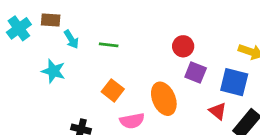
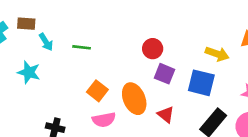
orange square: (113, 90) -> (97, 91), moved
red triangle: (218, 111) -> (166, 114), moved

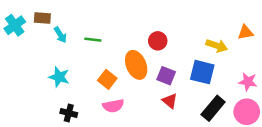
cyan star: (29, 72) -> (59, 77), moved
purple square: (164, 74) -> (166, 76), moved
orange ellipse: (134, 99) -> (136, 65), moved

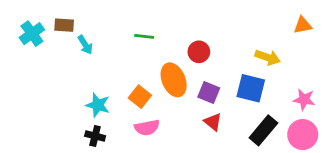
orange triangle: (246, 32) -> (303, 25), moved
green line: (93, 40) -> (144, 36), moved
cyan star: (59, 77) -> (98, 105), moved

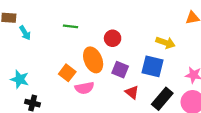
cyan star: (98, 105) -> (20, 79), moved
red triangle: (213, 122) -> (132, 92), moved
pink semicircle: (147, 128) -> (84, 88), moved

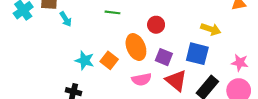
cyan star: (20, 79) -> (85, 60), moved
pink semicircle: (84, 88) -> (142, 79), moved
red triangle: (132, 92) -> (176, 81), size x1.5

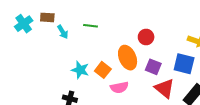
green line: (113, 12) -> (91, 26), moved
pink semicircle: (142, 79) -> (119, 87), moved

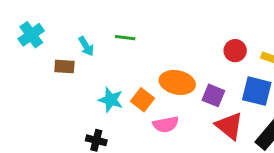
brown rectangle: (47, 17) -> (64, 67), moved
red circle: (146, 37) -> (235, 51), moved
orange ellipse: (128, 58) -> (177, 82), turned -55

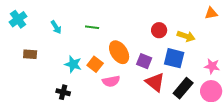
green line: (125, 38) -> (92, 27), moved
brown rectangle: (64, 67) -> (30, 54), moved
orange ellipse: (177, 82) -> (119, 52), turned 45

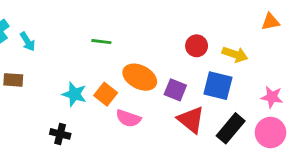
cyan arrow: (56, 27) -> (27, 42), moved
orange ellipse: (119, 52) -> (140, 77), turned -30
pink semicircle: (111, 81) -> (128, 118), turned 30

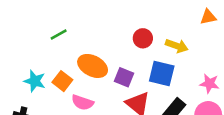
green line: (101, 42) -> (59, 35), turned -36

